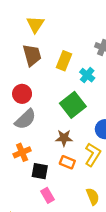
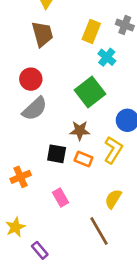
yellow rectangle: (64, 61) -> (91, 31), moved
orange cross: (22, 152) -> (21, 177), moved
black square: (40, 171) -> (57, 154), moved
yellow semicircle: (93, 197) -> (113, 199), turned -126

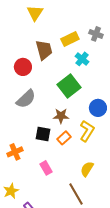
yellow rectangle: (91, 31) -> (70, 39), turned 42
brown trapezoid: (42, 34) -> (44, 50), moved
red circle: (31, 79) -> (23, 67), moved
orange rectangle: (84, 159) -> (64, 138), turned -64

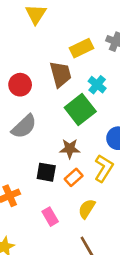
brown trapezoid: (44, 50) -> (61, 74), moved
cyan cross: (82, 59) -> (97, 85), moved
yellow semicircle: (87, 169) -> (87, 209), moved

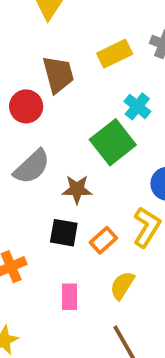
brown trapezoid: (61, 74) -> (58, 74), moved
brown star: (70, 149) -> (77, 189), moved
pink rectangle: (50, 217) -> (69, 297), turned 30

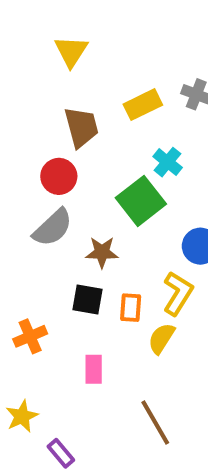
red circle: (26, 106) -> (59, 176), moved
orange rectangle: (103, 240) -> (131, 308), turned -44
yellow semicircle: (122, 285) -> (161, 338), moved

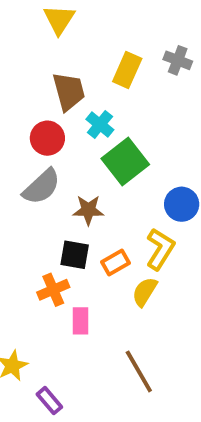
yellow rectangle: (143, 105) -> (127, 70), turned -40
cyan cross: (168, 162) -> (100, 124), moved
orange rectangle: (131, 308) -> (115, 263), turned 56
orange cross: (30, 336) -> (53, 290), moved

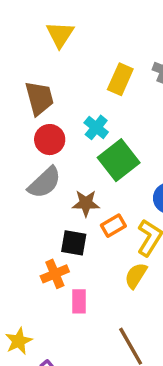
brown trapezoid: (69, 91) -> (39, 98), moved
orange rectangle: (115, 263) -> (113, 226), moved

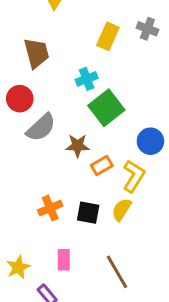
cyan cross: (96, 127) -> (87, 79), turned 30
red circle: (50, 140) -> (20, 99), moved
black square: (74, 243) -> (88, 213), moved
pink rectangle: (79, 301) -> (64, 260), moved

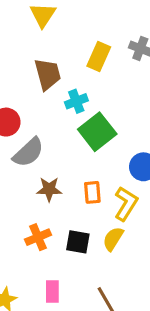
brown trapezoid: (36, 53) -> (48, 74), moved
brown star: (78, 146) -> (49, 189), moved
orange rectangle: (102, 165) -> (92, 192), turned -65

